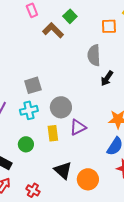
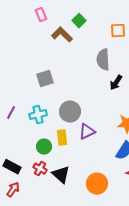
gray square: (33, 85) -> (45, 79), moved
green circle: (26, 144) -> (44, 147), moved
black triangle: (63, 170) -> (61, 175), moved
red cross: (33, 190) -> (40, 169), moved

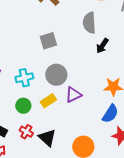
gray square: (45, 79) -> (48, 41), moved
yellow rectangle: (62, 138) -> (48, 101), turned 63
green circle: (44, 147) -> (23, 106), moved

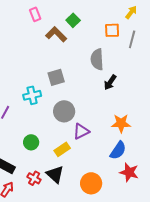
cyan cross: (24, 78) -> (32, 95), moved
yellow rectangle: (48, 101) -> (62, 149), moved
red cross: (26, 132) -> (34, 178), moved

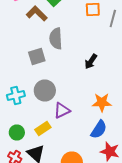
gray semicircle: (97, 59) -> (56, 38), moved
cyan cross: (32, 95) -> (16, 96), moved
green circle: (31, 142) -> (17, 132), moved

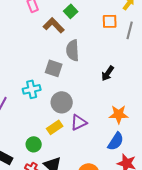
gray square: (37, 56) -> (54, 68), turned 36
cyan cross: (16, 96) -> (32, 89), moved
yellow rectangle: (43, 128) -> (55, 127), moved

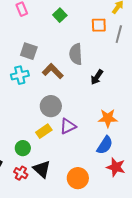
brown L-shape: (54, 25) -> (53, 71), moved
gray semicircle: (73, 50) -> (76, 54), moved
gray square: (54, 68) -> (29, 51), moved
cyan cross: (32, 89) -> (20, 75), moved

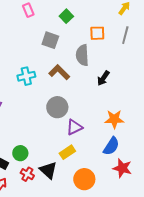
orange square: (99, 25) -> (97, 33), moved
gray square: (29, 51) -> (50, 40), moved
yellow rectangle: (44, 131) -> (67, 152), moved
green circle: (23, 148) -> (20, 153), moved

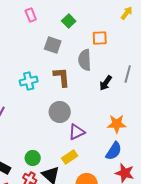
gray line: (125, 35) -> (128, 74), moved
brown L-shape: (59, 72) -> (62, 77), turned 40
green circle: (20, 153) -> (33, 158), moved

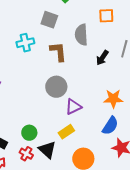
orange square: (100, 38) -> (106, 16), moved
cyan cross: (29, 81) -> (25, 43), moved

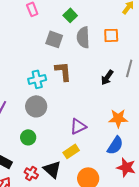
gray semicircle: (81, 35) -> (83, 37), moved
cyan cross: (25, 43) -> (37, 79), moved
gray circle: (56, 87) -> (36, 106), moved
green circle: (29, 133) -> (28, 137), moved

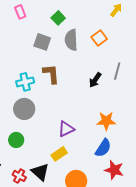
orange square: (111, 35) -> (99, 38), turned -35

